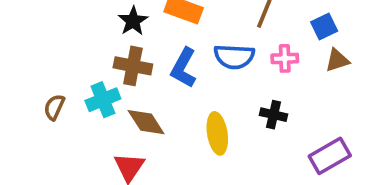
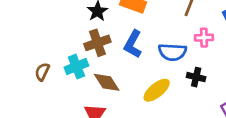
blue semicircle: (234, 57) -> (172, 52), moved
brown cross: (133, 66) -> (97, 43), turned -30
yellow ellipse: (217, 133) -> (157, 90), turned 60

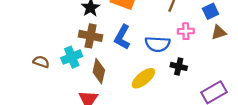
brown cross: (97, 43) -> (91, 36), turned 30
brown semicircle: (42, 72) -> (41, 62), turned 84
brown diamond: (107, 82) -> (99, 71), turned 45

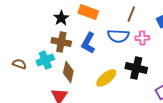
blue semicircle: (158, 44) -> (118, 36), moved
black cross: (179, 66) -> (136, 68), size x1.5

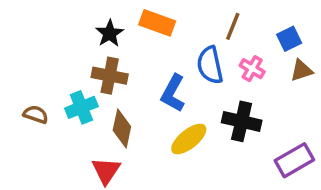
blue semicircle: (118, 36) -> (210, 65), turned 75
pink cross: (142, 38) -> (252, 69), turned 32
blue L-shape: (88, 43) -> (173, 93), moved

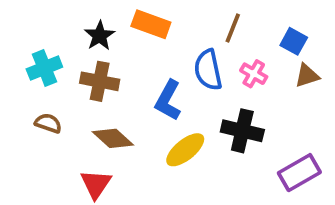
blue square: (289, 39) -> (294, 41), turned -35
cyan cross: (81, 107) -> (44, 68), moved
brown semicircle: (36, 114) -> (48, 123), moved
brown diamond: (122, 128) -> (113, 138), turned -60

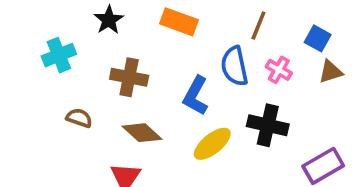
black star: (100, 36) -> (109, 20), moved
cyan cross: (44, 68) -> (59, 55), moved

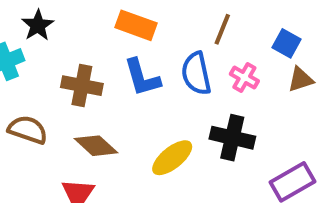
black star: (109, 20) -> (38, 25), moved
blue L-shape: (196, 96) -> (142, 77), moved, turned -45
brown semicircle: (79, 118) -> (28, 130), size x1.4

